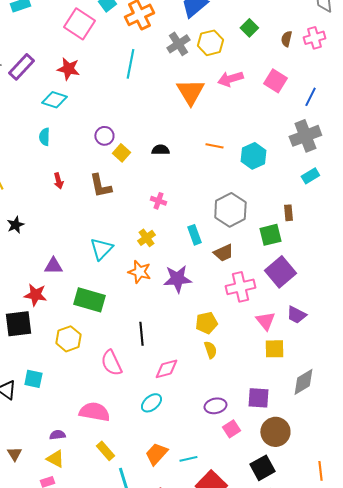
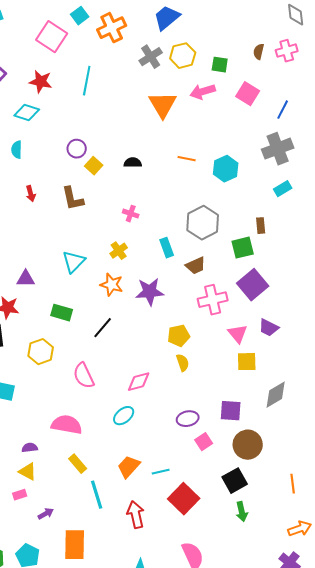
green square: (249, 28) -> (220, 65), moved, turned -36
cyan line: (130, 64) -> (87, 81), moved
green rectangle: (89, 300) -> (62, 313), size x0.7
black line: (141, 334) -> (103, 328), moved, turned 45

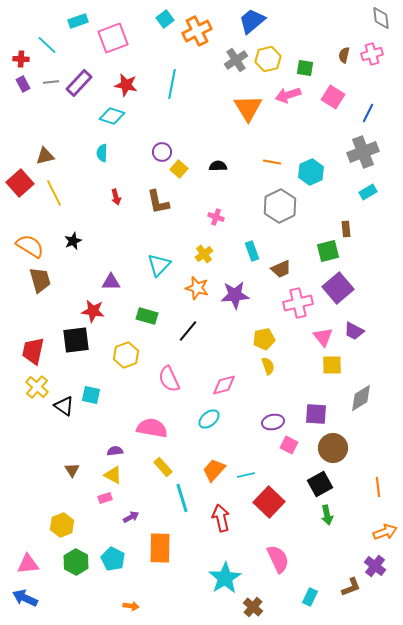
pink square: (52, 37) -> (113, 38), moved, turned 36
gray hexagon: (203, 223) -> (280, 206), moved
pink square: (204, 442) -> (289, 445), turned -30

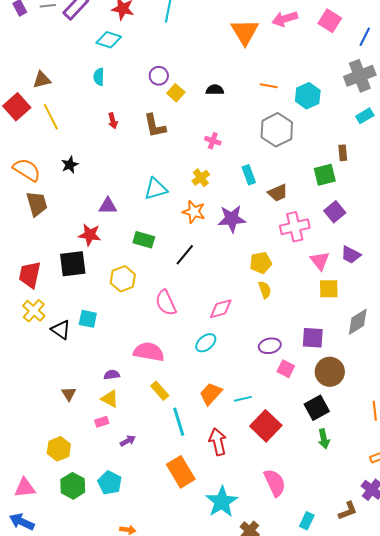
cyan triangle: (159, 265) -> (156, 189), turned 30
purple square: (338, 288) -> (335, 212), size x0.7
orange rectangle: (160, 548) -> (181, 472), moved, turned -32

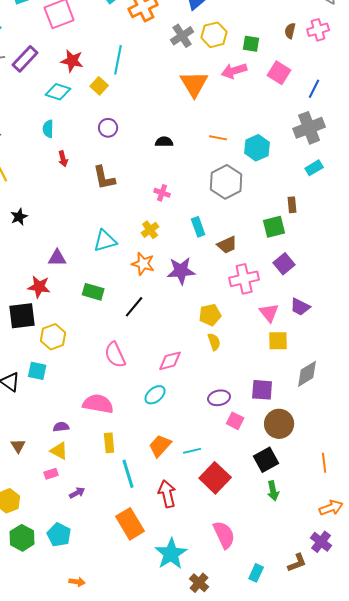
yellow square: (176, 93) -> (99, 86), moved
red arrow: (113, 121) -> (63, 159), moved
yellow hexagon: (123, 279) -> (53, 337), moved
yellow rectangle: (160, 391) -> (109, 443), turned 36

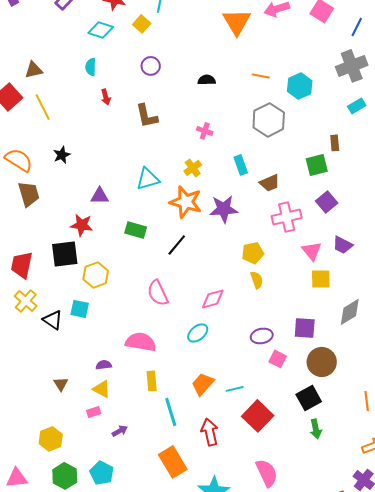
orange star: (143, 264) -> (186, 202), size x1.4

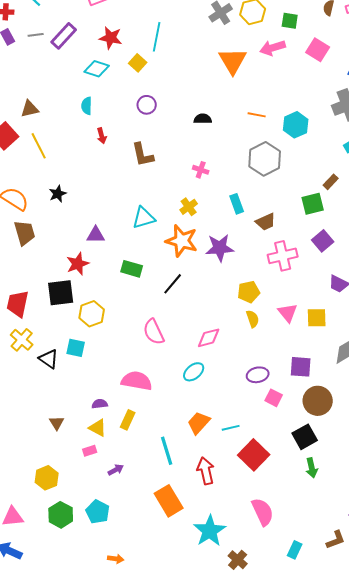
brown rectangle: (335, 143) -> (331, 182), turned 49
red star: (82, 225) -> (78, 264), turned -30
pink triangle: (312, 251) -> (288, 313), moved
yellow rectangle: (152, 381) -> (128, 420), moved, turned 30

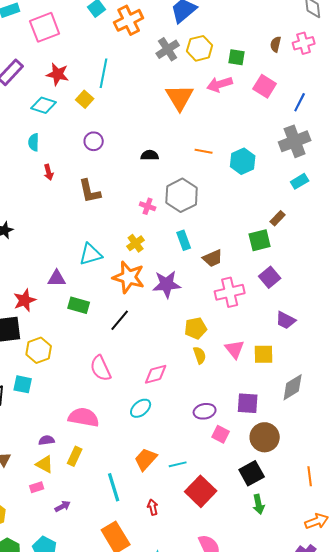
gray hexagon: (265, 159) -> (182, 195), moved
purple triangle: (96, 235) -> (57, 278), moved
red arrow: (206, 471) -> (153, 507), size x0.6

